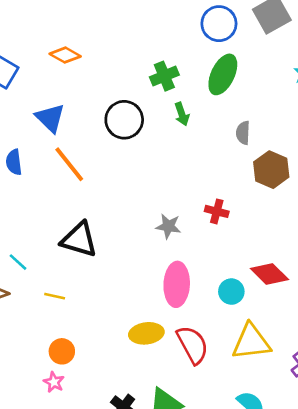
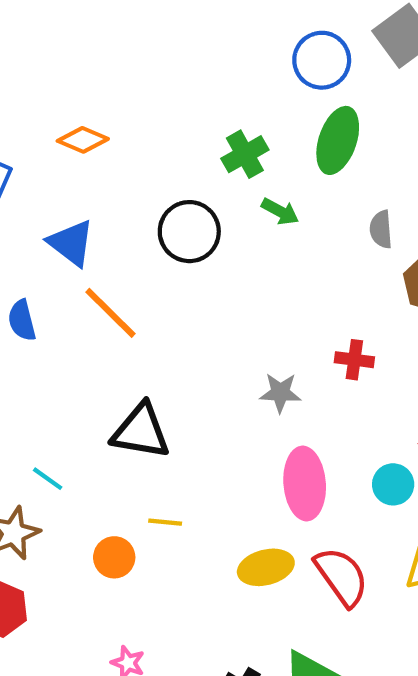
green arrow: (182, 114) -> (280, 211), turned -35
yellow line: (55, 296) -> (165, 522), moved
orange circle: (62, 351) -> (114, 557), moved

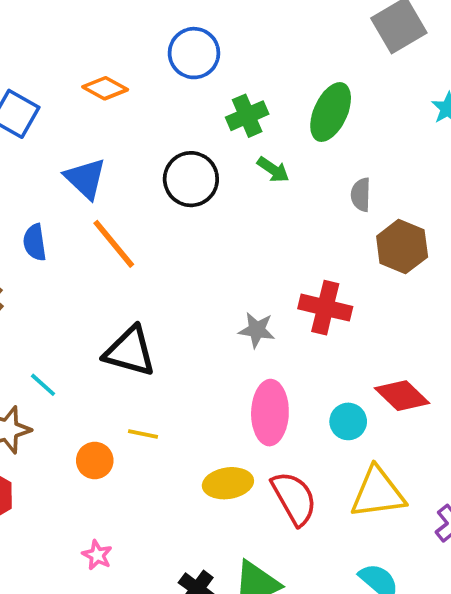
blue circle: (322, 60) -> (194, 53), moved
red cross: (354, 360) -> (325, 308), size x1.5

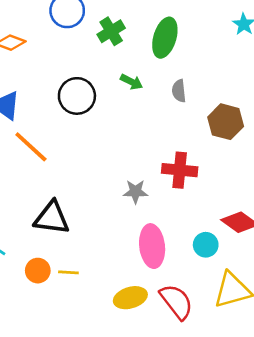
green cross: (247, 116) -> (111, 31), moved
gray semicircle: (361, 195) -> (179, 91), moved
orange circle: (95, 460) -> (38, 271), moved

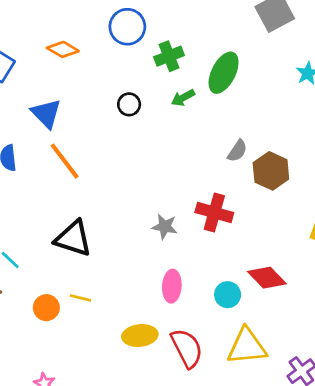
green arrow: (131, 82) -> (183, 98), moved, turned 115
gray semicircle: (179, 91) -> (237, 151), moved, turned -150
black circle: (77, 96) -> (129, 104), moved, size x0.6
pink ellipse: (152, 246) -> (172, 286), size x0.7
orange circle: (38, 271) -> (46, 308), moved

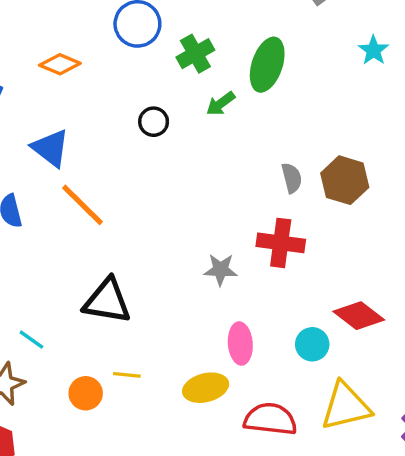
gray semicircle: (237, 151) -> (292, 178), moved, turned -40
yellow ellipse: (140, 336) -> (206, 388), moved
red semicircle: (187, 348) -> (270, 419), turned -48

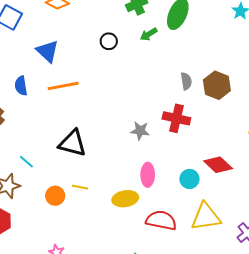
orange line: (82, 205) -> (63, 86), turned -60

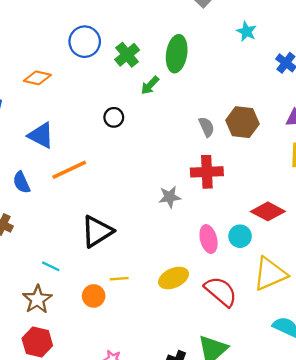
black circle: (109, 41) -> (114, 117), moved
black triangle: (72, 143) -> (97, 231), turned -32
pink ellipse: (148, 175) -> (209, 239), moved
red semicircle: (161, 220) -> (221, 291), turned 44

